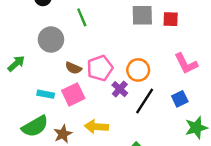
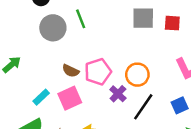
gray circle: (51, 40) -> (53, 28), moved
cyan rectangle: (46, 94) -> (41, 97), turned -56

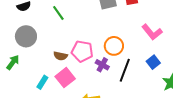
gray circle: (53, 28) -> (26, 36), moved
pink pentagon: (98, 72) -> (82, 51), turned -30

